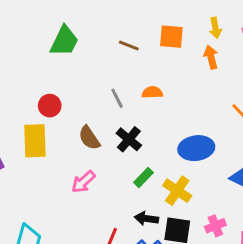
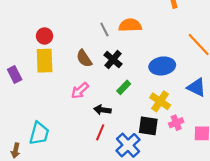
orange semicircle: (152, 92) -> (130, 25), size x1.5
red circle: (50, 106) -> (45, 36), moved
yellow cross: (177, 191) -> (160, 101), moved
black arrow: (146, 218) -> (102, 110), moved

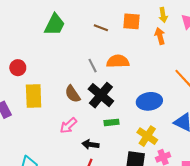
red circle: (45, 36) -> (18, 68), moved
black cross: (113, 60) -> (101, 95), size x1.4
green rectangle: (124, 87) -> (112, 122), turned 40

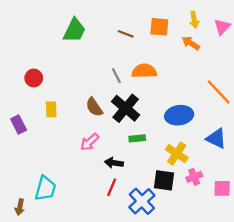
orange arrow: (160, 36) -> (191, 43), turned -42
yellow rectangle: (34, 96) -> (51, 109), size x0.6

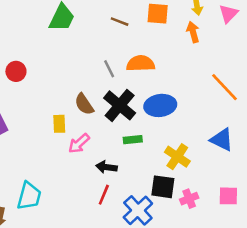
orange arrow: (191, 43) -> (193, 32), turned 42
yellow rectangle: (51, 109) -> (59, 124), moved
blue ellipse: (179, 115) -> (160, 105), moved
pink cross: (194, 177) -> (189, 199), moved

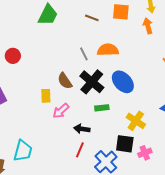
blue ellipse: (160, 105) -> (123, 82), turned 55

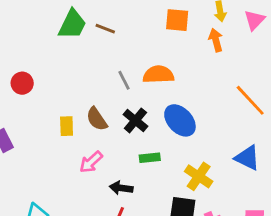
brown line: (92, 18) -> (105, 29), moved
black cross: (92, 82) -> (135, 120), size x0.7
yellow rectangle: (46, 96) -> (67, 126), moved

